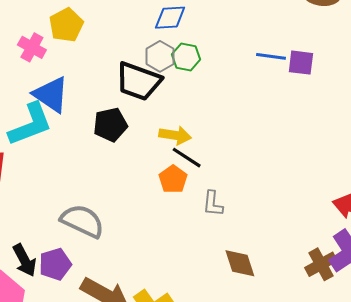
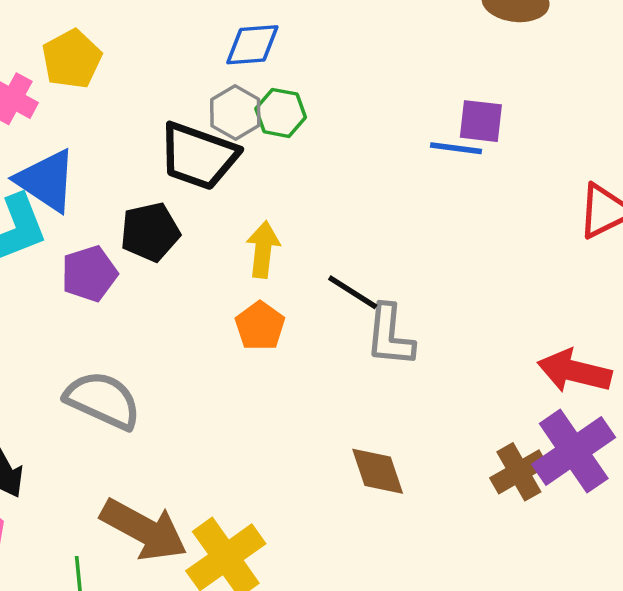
blue line: (271, 56) -> (456, 148), moved
yellow arrow: (175, 135) -> (263, 249), turned -92
black line: (187, 158) -> (353, 292), moved
gray L-shape: (213, 204) -> (390, 335), moved, size x1.4
purple pentagon: (55, 264) -> (89, 274), moved

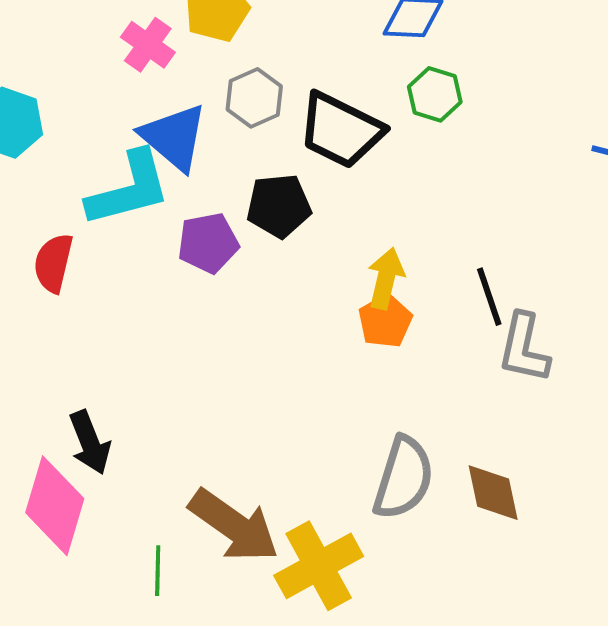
gray hexagon: (235, 112) -> (254, 98), moved
yellow arrow: (263, 249) -> (386, 278), moved
black line: (353, 292) -> (489, 297), turned 32
gray semicircle: (103, 400) -> (403, 478), moved, turned 76

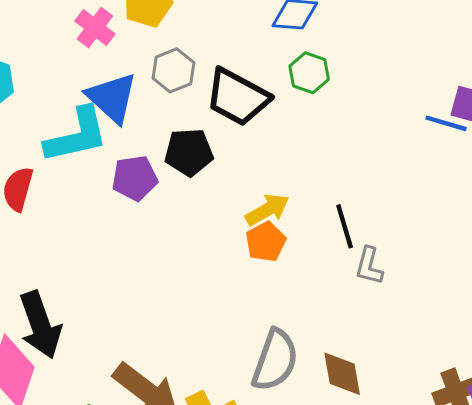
yellow arrow: (386, 278) -> (267, 210), turned 45
gray L-shape: (524, 348) -> (369, 266), size x0.7
black arrow: (90, 442) -> (40, 325), size x1.4

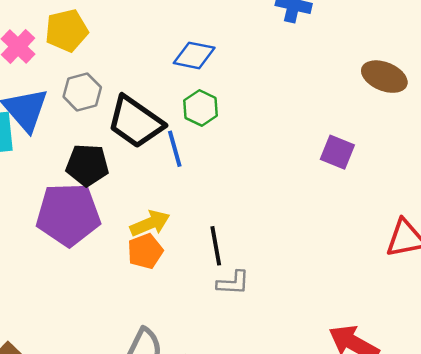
blue line: (446, 123) -> (175, 149), moved, turned 51
purple pentagon: (135, 178) -> (68, 214), moved, size x1.6
gray L-shape: (369, 266) -> (233, 283), turned -108

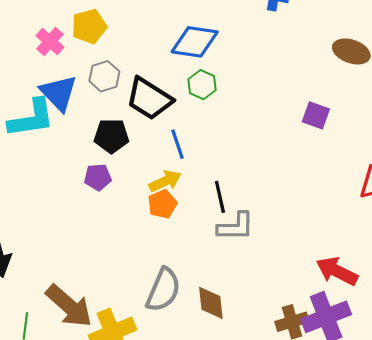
blue diamond: (194, 55) -> (195, 42), size x1.4
blue line: (175, 149) -> (177, 144), moved
purple pentagon: (68, 214) -> (98, 177), size x0.5
gray L-shape: (233, 283) -> (236, 227), size x1.4

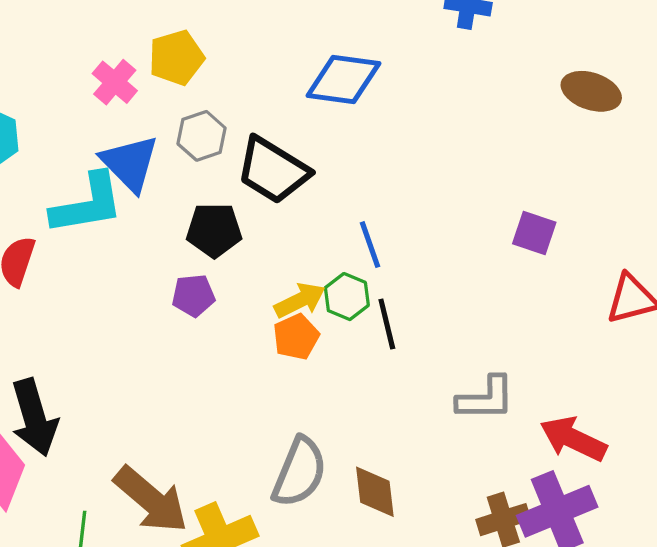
green hexagon: (202, 85) -> (347, 297), moved
purple square: (316, 115) -> (534, 233), moved
blue line: (177, 144) -> (370, 245), moved
gray L-shape: (236, 227) -> (486, 398), moved

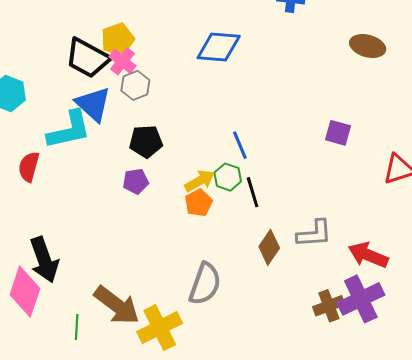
pink cross: (115, 82) -> (122, 61), moved
black trapezoid: (273, 170) -> (88, 58), moved
brown diamond: (375, 492) -> (269, 247), moved, turned 44

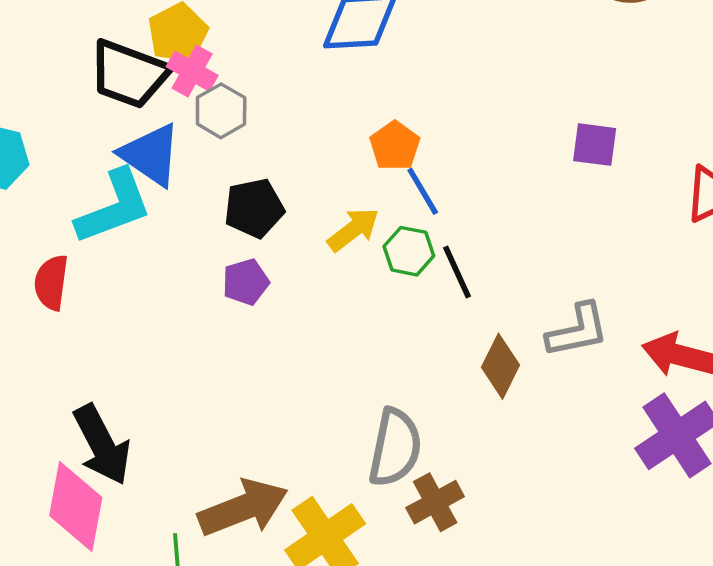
yellow arrow: (200, 181) -> (353, 229), moved
orange pentagon: (199, 203) -> (395, 146), moved
brown arrow: (117, 305) -> (243, 508), turned -51
brown cross: (329, 306) -> (435, 502), moved

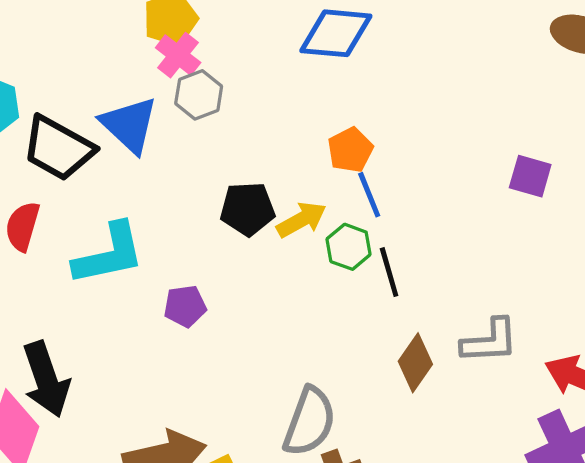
black trapezoid: (129, 74) -> (58, 148), moved
cyan L-shape: (114, 207) -> (109, 254), moved
black pentagon: (254, 208) -> (248, 209), moved
purple pentagon: (246, 282) -> (185, 306), moved

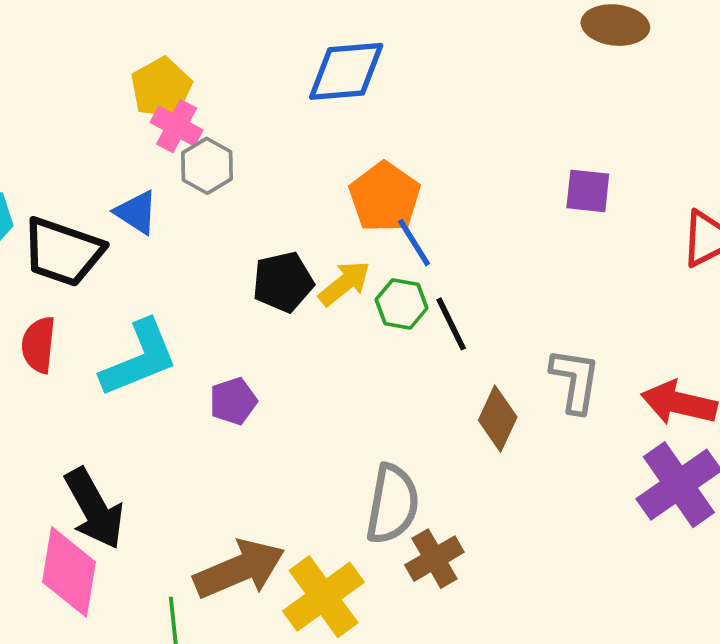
blue triangle: (129, 125) -> (136, 212), size x0.7
orange pentagon: (350, 150) -> (385, 197), size x1.4
gray L-shape: (490, 341) -> (575, 380), turned -68

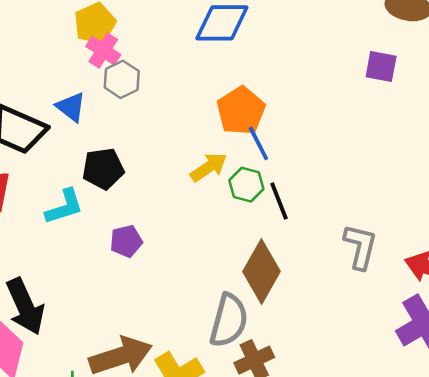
purple square: (588, 191) -> (381, 67), moved
black pentagon: (283, 282) -> (103, 169), moved
cyan L-shape: (139, 359) -> (64, 207), size x0.7
brown diamond: (498, 419) -> (262, 271), moved, size x1.4

